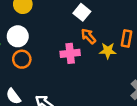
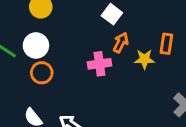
orange arrow: (88, 36) -> (121, 43), turned 70

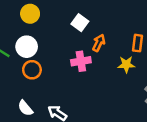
white square: (112, 14) -> (80, 23), moved
yellow star: (144, 59) -> (126, 64), moved

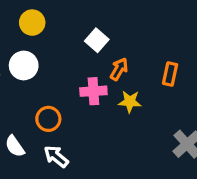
yellow star: (126, 64) -> (130, 102), moved
orange circle: (32, 70) -> (48, 119), moved

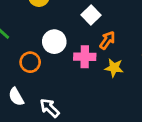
white circle: (24, 66) -> (54, 42), moved
orange circle: (48, 119) -> (30, 62), moved

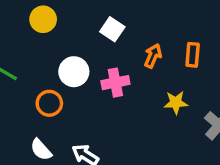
orange arrow: (107, 40) -> (153, 56), moved
yellow star: (114, 68) -> (176, 103), moved

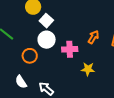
white square: (112, 29) -> (46, 21), moved
yellow star: (176, 103) -> (88, 69), moved

